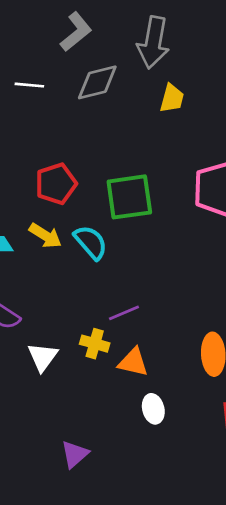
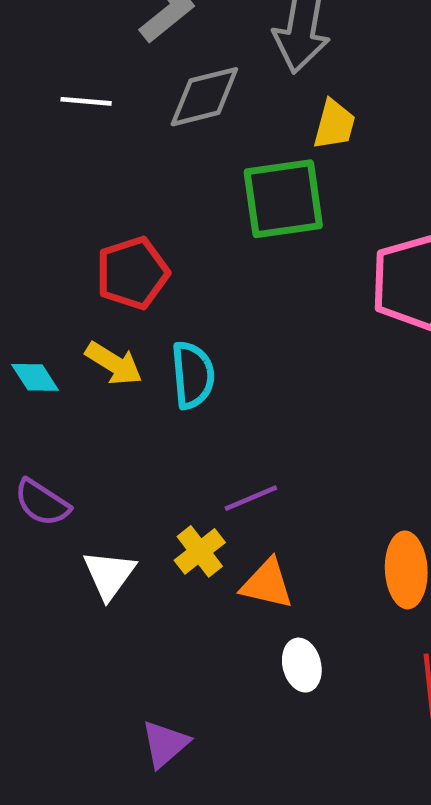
green square: (129, 197) -> (283, 199), moved
cyan semicircle: (91, 242) -> (193, 375), turned 36
yellow cross: (95, 344) -> (200, 551), turned 36

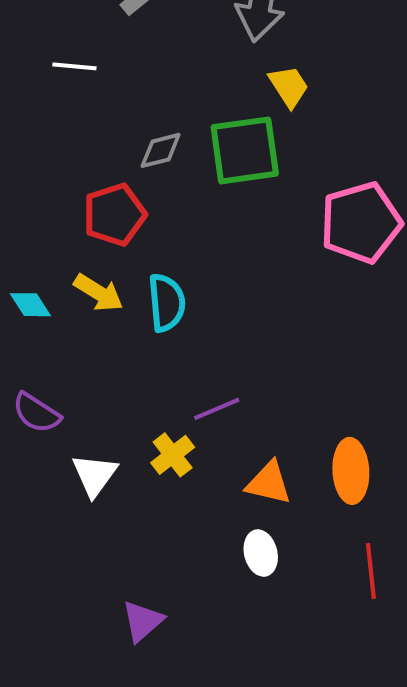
gray diamond: (204, 97) -> (161, 150), moved, size x0.7
yellow trapezoid: (334, 124) -> (289, 86), turned -48
orange triangle: (267, 584) -> (269, 483), moved

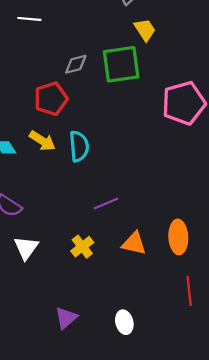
yellow cross: (173, 455) -> (82, 247), moved
white triangle: (94, 475) -> (26, 248), moved
white ellipse: (261, 553) -> (124, 322), moved

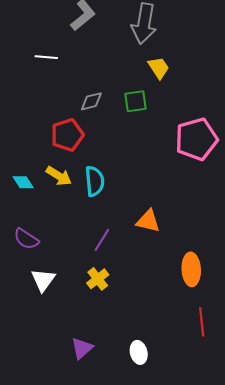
green square: (121, 64) -> (136, 101), size x0.6
purple line: (106, 203) -> (102, 240), moved, turned -35
orange triangle: (134, 243) -> (148, 221), moved

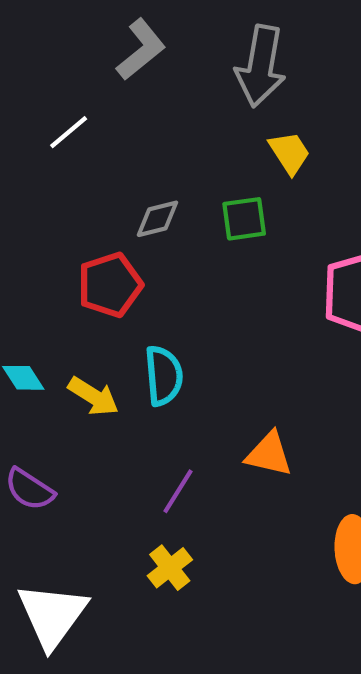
white line: (46, 57) -> (69, 132), turned -45
yellow arrow: (59, 176) -> (93, 396), moved
white triangle: (43, 280) -> (52, 615), moved, size x1.5

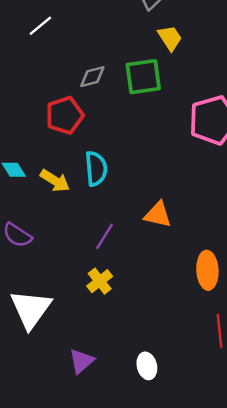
green square: (244, 219) -> (143, 77), size x1.4

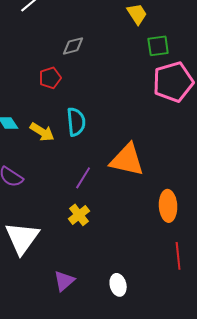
green square: (143, 77) -> (158, 46), moved, size x0.7
red pentagon: (65, 115) -> (50, 78), size x0.7
orange triangle: (158, 215) -> (127, 160), size x1.5

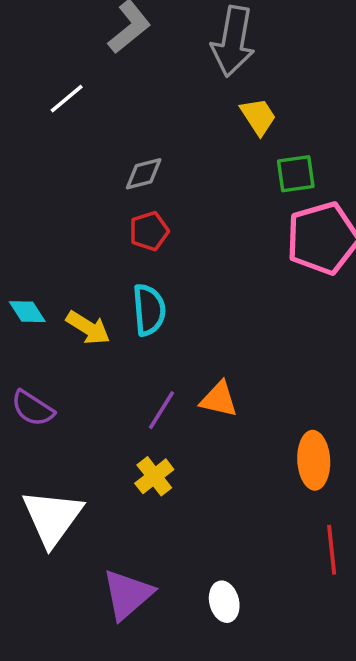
red pentagon: (50, 78) -> (149, 231), moved
orange triangle: (127, 160) -> (219, 399), moved, size x0.6
purple triangle: (64, 281) -> (128, 595), size x1.4

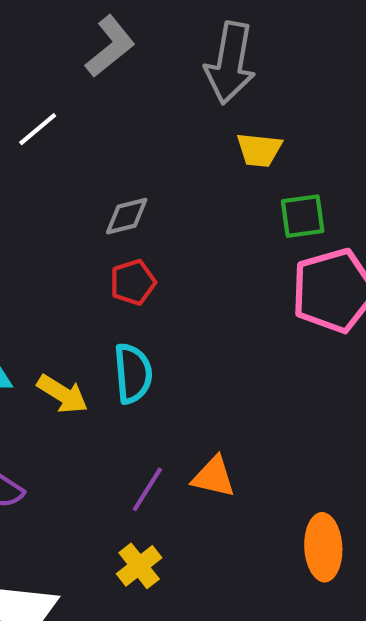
yellow trapezoid: (258, 116) -> (259, 150), turned 129

